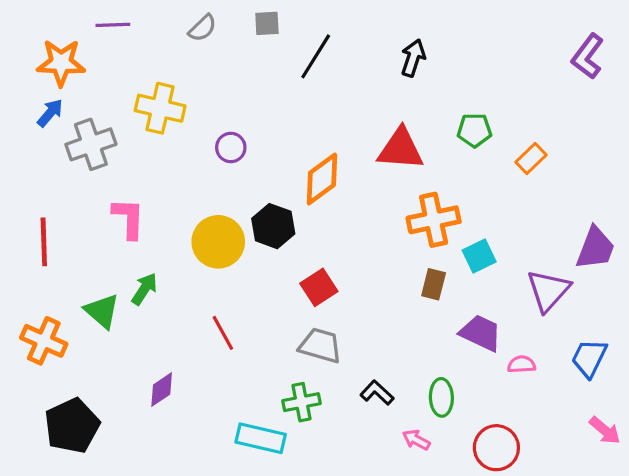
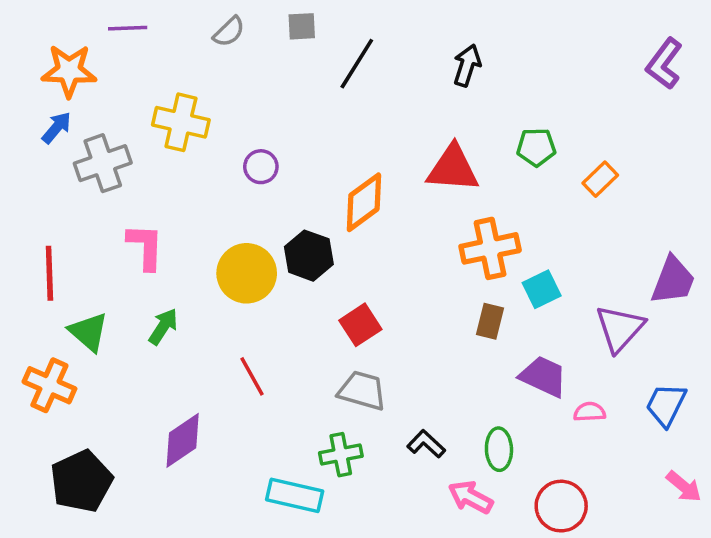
green triangle: (102, 311) -> (89, 332), moved
purple diamond: (162, 390) -> (183, 440), size x1.4
pink arrow: (416, 440) -> (471, 497), size x1.4

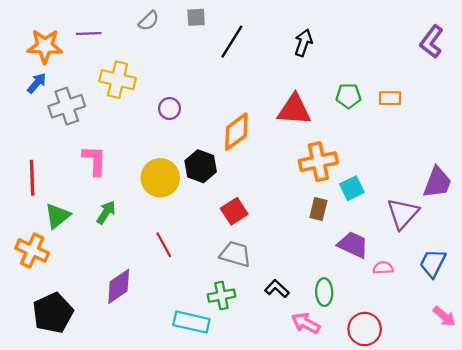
purple line: (128, 28) -> (89, 33), moved
orange rectangle: (600, 179) -> (390, 98), moved, turned 45
green triangle: (89, 332) -> (58, 216), turned 40

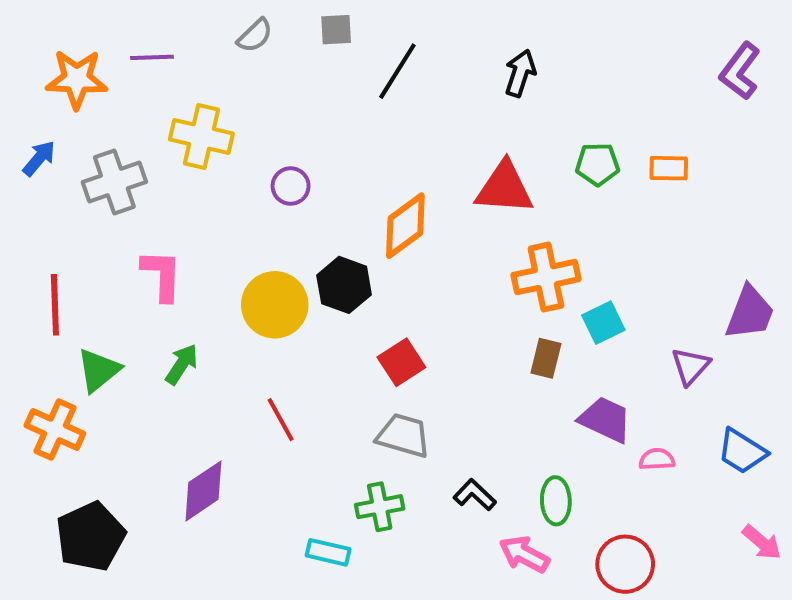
blue arrow: (37, 83) -> (39, 158), moved
purple triangle: (403, 214) -> (690, 366), size x0.7
blue trapezoid: (433, 263) -> (742, 451), turned -84
cyan rectangle: (191, 322) -> (328, 552), size x0.7

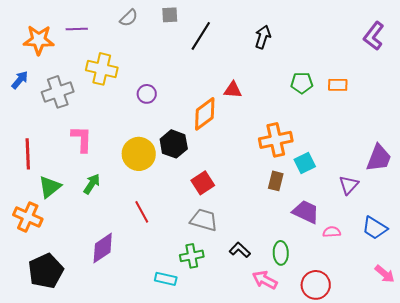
red triangle: (504, 188) -> (233, 90), moved, size x0.6

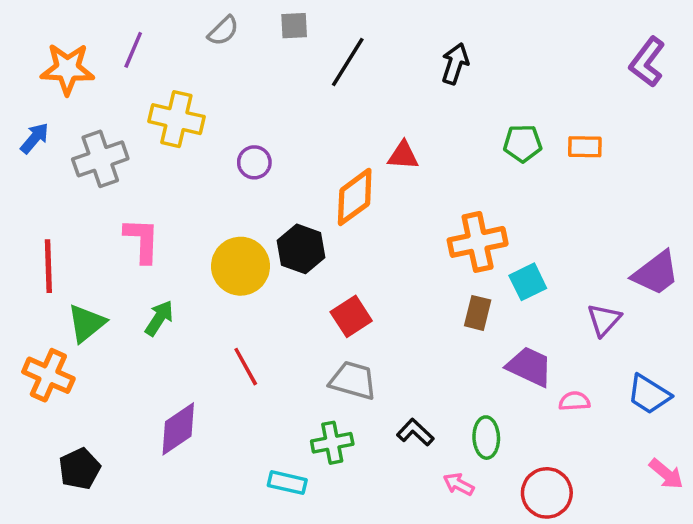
purple line: (77, 29) -> (133, 50), turned -65
purple trapezoid: (379, 158) -> (656, 273), turned 32
black pentagon: (46, 271) -> (80, 469), size x0.7
pink arrow: (265, 280) -> (459, 484), size x0.7

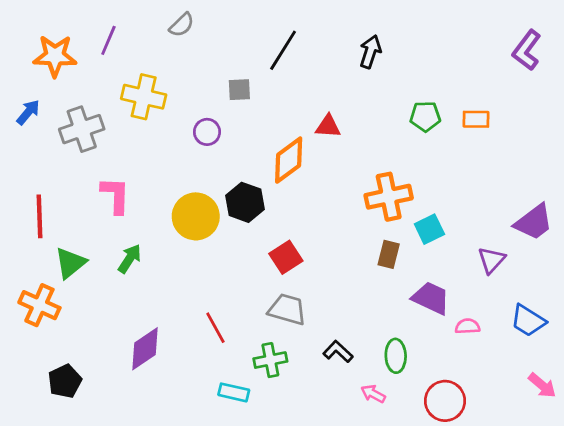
gray square: (294, 26) -> (239, 90), moved
red line: (246, 367) -> (215, 328), moved

